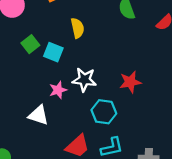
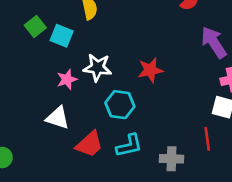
white triangle: (38, 115) -> (58, 118), moved

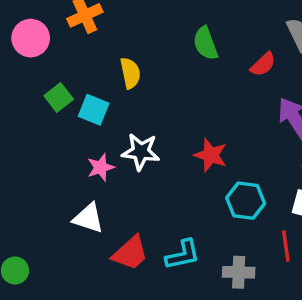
red star: (150, 70) -> (211, 155), turned 30
cyan hexagon: (120, 105) -> (246, 201), moved

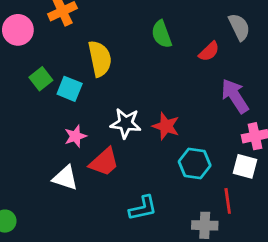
yellow semicircle: (130, 73) -> (100, 59), size x1.4
white star: (141, 152) -> (126, 123), moved
red trapezoid: (130, 253) -> (104, 162), moved
gray cross: (239, 272) -> (205, 225), moved

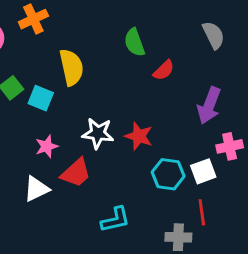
red semicircle: (209, 51) -> (164, 70), moved
purple arrow: (235, 96) -> (209, 105), turned -126
white square: (245, 166) -> (203, 171), moved, turned -35
white triangle: (65, 178) -> (36, 189), turned -44

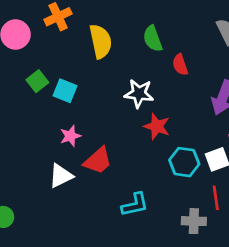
yellow semicircle: (71, 67) -> (101, 41), moved
red semicircle: (164, 70) -> (180, 65), turned 115
white star: (98, 133) -> (139, 93), moved

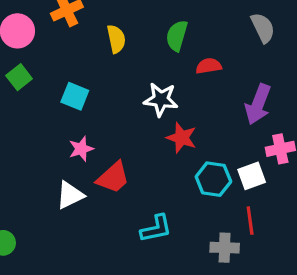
green semicircle: (153, 39) -> (177, 36), turned 36
yellow semicircle: (101, 41) -> (116, 39), size x0.7
red semicircle: (180, 65) -> (209, 66), turned 100
green square: (37, 81) -> (19, 77), moved

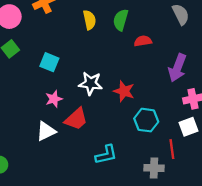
yellow semicircle: (116, 39) -> (89, 20), moved
white star: (161, 99) -> (91, 83), moved
white square: (252, 176) -> (189, 127), moved

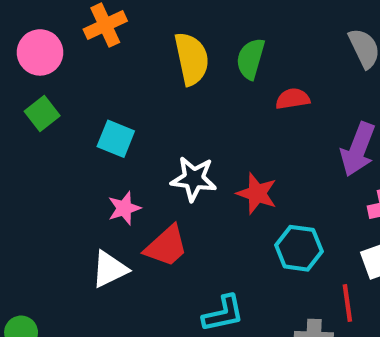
yellow semicircle: (89, 20) -> (192, 59), size x1.4

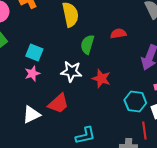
green semicircle: (251, 59) -> (87, 44), moved
pink star: (124, 208) -> (32, 74), moved
cyan hexagon: (299, 248) -> (135, 102), moved

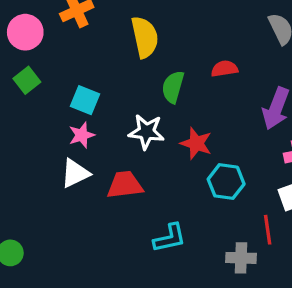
cyan hexagon: (135, 102) -> (226, 182), moved
red trapezoid: (58, 104) -> (125, 185), turned -145
white triangle: (31, 114) -> (75, 173), moved

